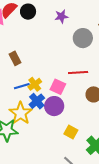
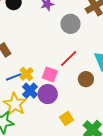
red line: (78, 72) -> (69, 58), turned -36
yellow square: (71, 132) -> (67, 118), turned 32

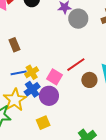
gray circle: (70, 24) -> (78, 19), moved
brown circle: (86, 79) -> (89, 80), moved
yellow square: (67, 118) -> (43, 123), moved

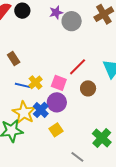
blue line: (19, 73) -> (23, 85), turned 35
brown circle: (89, 80) -> (88, 88), moved
blue cross: (32, 89) -> (41, 110), moved

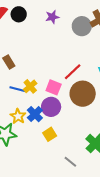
gray circle: (72, 21) -> (82, 26), moved
brown circle: (88, 88) -> (83, 94), size x1.6
yellow star: (24, 113) -> (18, 116), size x0.7

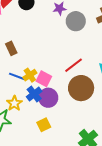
gray circle: (82, 26) -> (76, 21), moved
pink square: (54, 87) -> (44, 79), moved
blue cross: (35, 114) -> (34, 94), moved

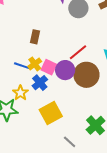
brown rectangle: (11, 48) -> (35, 37), moved, turned 40
purple circle: (48, 98) -> (65, 70), moved
yellow square: (44, 125) -> (51, 113), size x1.6

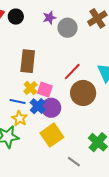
brown rectangle: (35, 37) -> (28, 61), size x1.6
blue line: (22, 66) -> (18, 101), moved
purple circle: (65, 70) -> (51, 108), moved

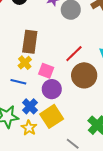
yellow cross: (30, 88) -> (25, 63), moved
blue cross: (38, 106) -> (30, 106), moved
yellow star: (20, 118) -> (29, 128), moved

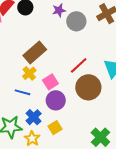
brown rectangle: (30, 42) -> (35, 53), turned 40
pink square: (46, 71) -> (50, 82), turned 35
yellow square: (52, 116) -> (55, 128), size x0.6

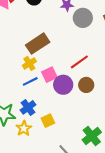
brown circle: (88, 87) -> (86, 85), size x0.6
blue line: (22, 92) -> (30, 81), moved, turned -49
purple circle: (56, 100) -> (63, 85), moved

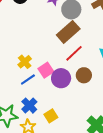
brown rectangle: (38, 44) -> (68, 32), moved

